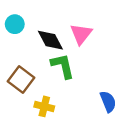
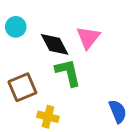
brown square: (21, 79) -> (22, 87), turned 30

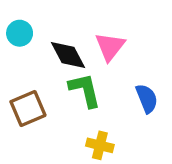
blue semicircle: (118, 111) -> (147, 98), moved
yellow cross: (48, 117) -> (100, 145), moved

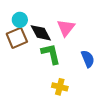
cyan circle: (20, 33) -> (20, 20), moved
brown square: (28, 108) -> (17, 38), moved

